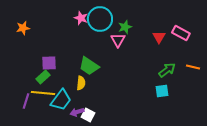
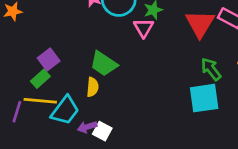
red triangle: (159, 37) -> (200, 24), size x1.6
purple square: (49, 63) -> (49, 59), turned -35
green arrow: (167, 70) -> (211, 69), turned -90
cyan square: (162, 91) -> (204, 98), size x1.6

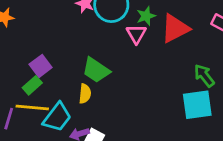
red triangle: (200, 24) -> (175, 28), moved, turned 32

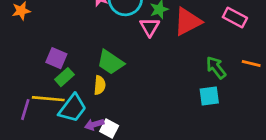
purple square: (41, 66) -> (56, 58), turned -30
green rectangle: (32, 85) -> (64, 77), moved
cyan square: (197, 105) -> (209, 96), size x0.7

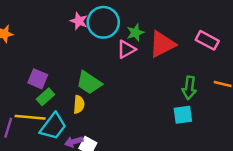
pink triangle: (150, 27) -> (126, 49), turned 30
green arrow: (216, 68) -> (189, 88), turned -135

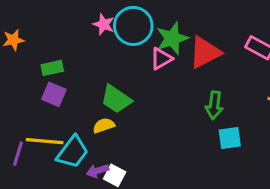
green star: (135, 33) -> (172, 38), size x1.5
green arrow: (189, 88) -> (214, 105), moved
green rectangle: (45, 97) -> (52, 68), moved, turned 30
yellow semicircle: (79, 104) -> (104, 126), turned -114

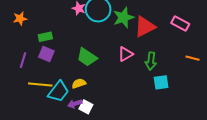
pink triangle: (161, 59) -> (125, 54), moved
yellow semicircle: (104, 126) -> (79, 83), moved
purple line: (18, 154) -> (23, 60), moved

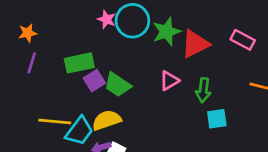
green rectangle: (45, 37) -> (79, 63), moved, size x1.5
purple square: (46, 54) -> (94, 81), moved, turned 35
purple line: (23, 60) -> (32, 63), moved
yellow semicircle: (79, 83) -> (107, 120), size x1.5

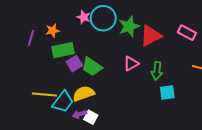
orange star: (28, 33) -> (53, 31), moved
purple line: (32, 63) -> (31, 38), moved

